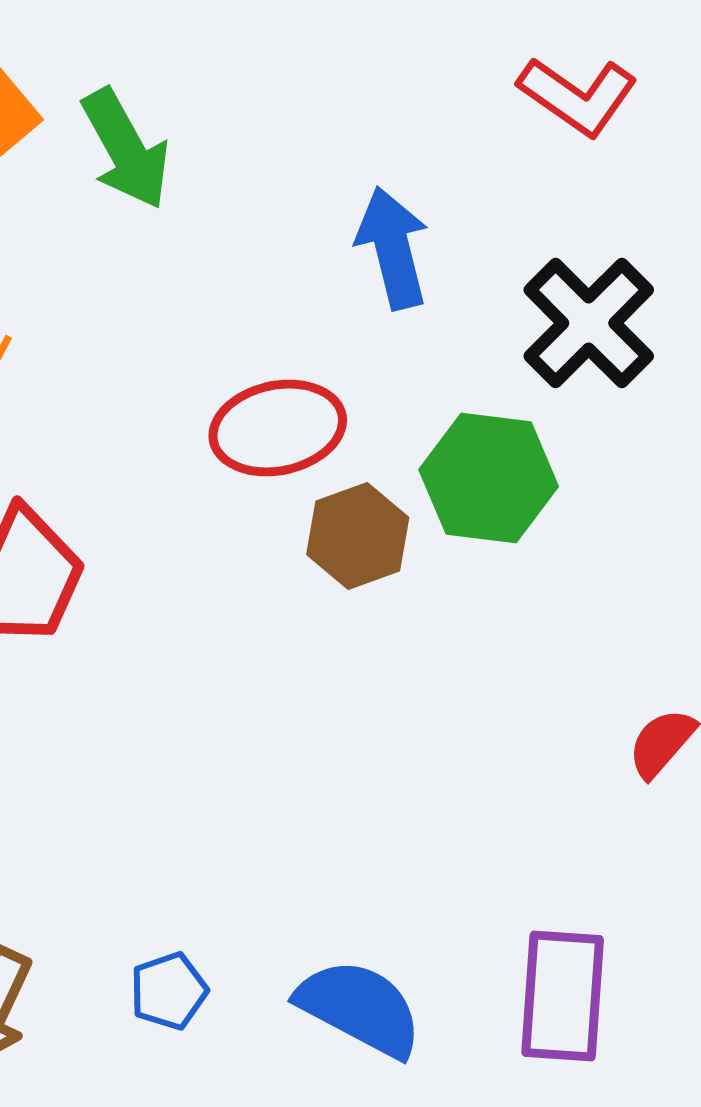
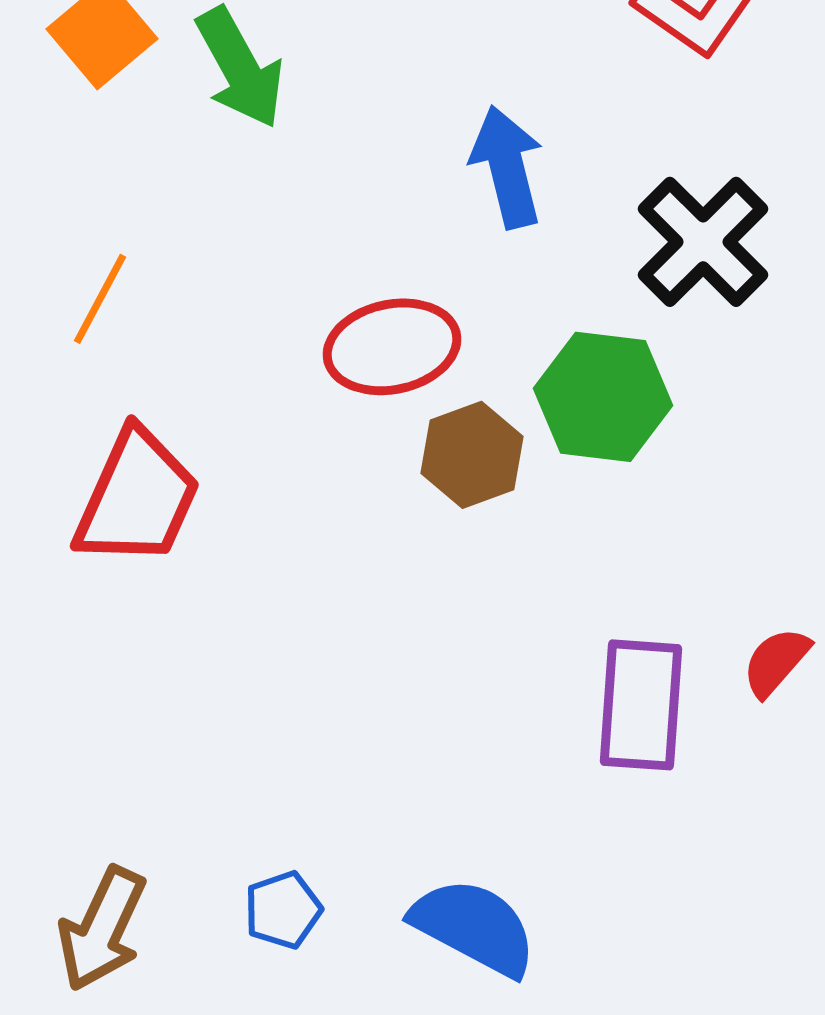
purple rectangle: (563, 996) -> (641, 705), moved

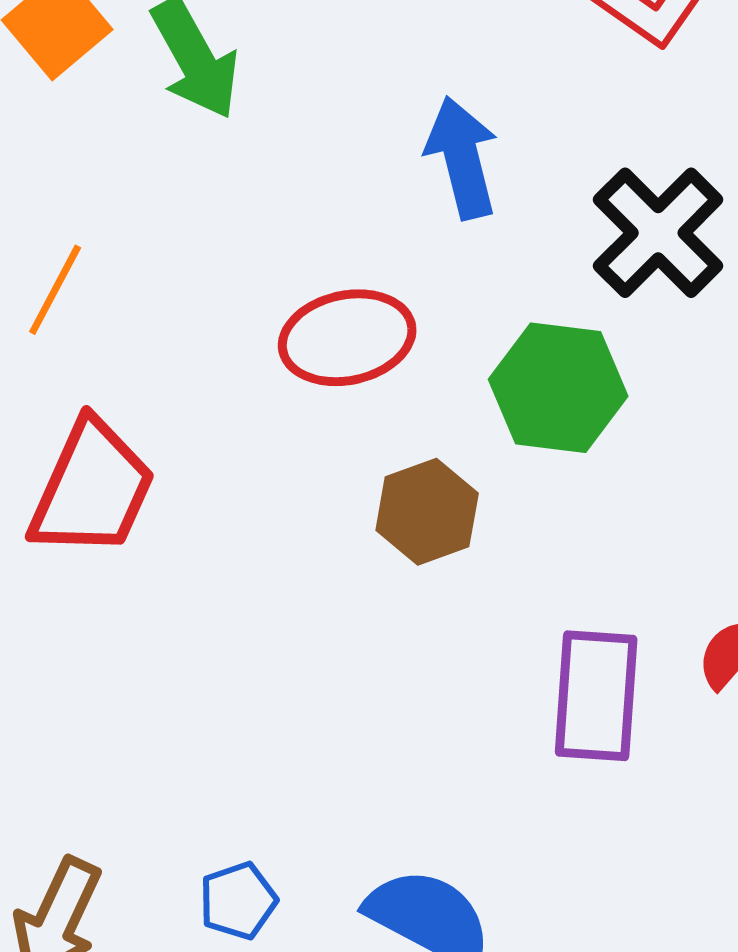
brown hexagon: (472, 455) -> (427, 512), moved

